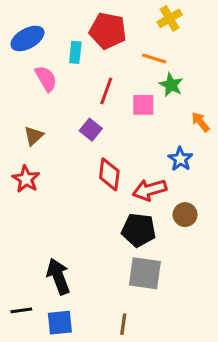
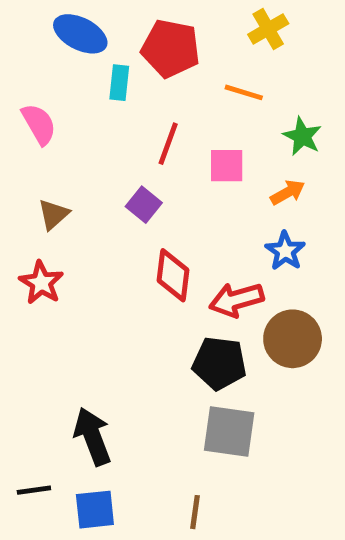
blue ellipse: (27, 38) -> (80, 34), moved, turned 56
pink semicircle: (46, 79) -> (39, 124), moved
green star: (171, 85) -> (302, 136), moved
orange arrow: (200, 122) -> (288, 192), moved, turned 100
brown circle: (185, 215) -> (293, 339), size x1.5

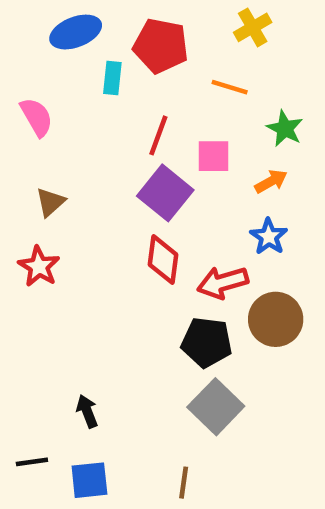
blue ellipse: (80, 34) -> (76, 32), turned -48
purple square: (144, 205) -> (165, 193), moved, size x1.6
gray square: (229, 432) -> (216, 407), turned 36
black arrow: (93, 436) -> (87, 411), size x0.6

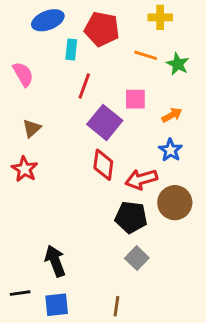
yellow cross: (253, 27) -> (160, 17), turned 30
green star: (285, 129) -> (178, 64), moved
red line: (158, 135) -> (84, 86), moved
gray square: (216, 407) -> (137, 258), size x0.7
black arrow: (87, 411) -> (55, 261), size x1.5

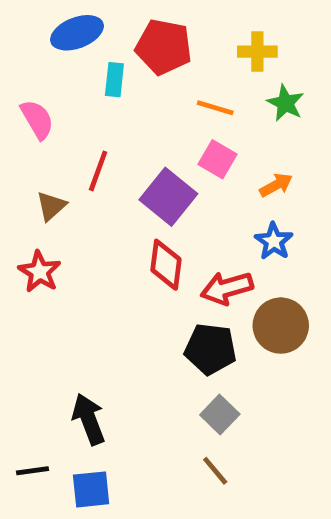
yellow cross: (160, 17) -> (257, 52), moved
orange line: (146, 55) -> (215, 108), moved
red line: (84, 86) -> (98, 171), moved
pink square: (135, 99) -> (218, 159), turned 30
brown line: (116, 306) -> (215, 471), moved, turned -48

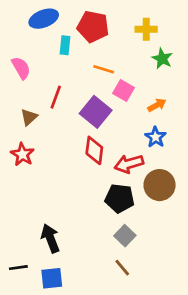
orange line: (215, 108) -> (104, 69), moved

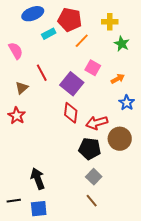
cyan rectangle: (65, 45) -> (49, 34), turned 56
orange line: (104, 69) -> (82, 41), moved, turned -63
red line: (56, 97) -> (42, 73), turned -48
blue star: (156, 137) -> (127, 103), moved

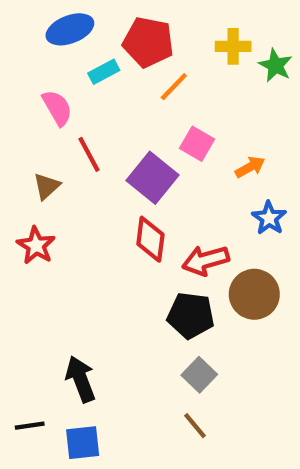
green star: (122, 44) -> (275, 65), moved
pink semicircle: (16, 51) -> (57, 108), moved

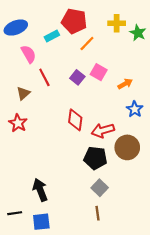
blue ellipse: (70, 29) -> (16, 28), moved
purple square: (153, 178) -> (77, 77), moved, size x0.6
brown line: (195, 426) -> (98, 213), turned 32

